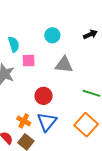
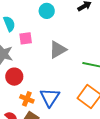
gray triangle: (64, 65) -> (58, 50), moved, turned -30
red circle: (44, 96) -> (14, 77), moved

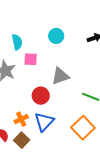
red circle: (14, 77) -> (41, 96), moved
orange cross: (27, 99) -> (21, 119), turned 32

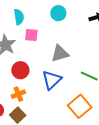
red circle: (41, 96) -> (20, 70), moved
blue triangle: (44, 122) -> (52, 80), moved

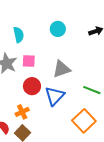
pink square: (31, 35) -> (29, 61), moved
red circle: (20, 70) -> (32, 86), moved

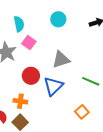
pink square: (29, 61) -> (29, 43), moved, turned 32
orange cross: (22, 112) -> (20, 101), turned 32
orange square: (84, 121) -> (82, 112), size x0.6

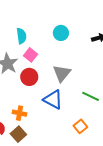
gray triangle: (61, 60) -> (62, 73), turned -36
red circle: (31, 76) -> (29, 77), moved
blue triangle: (53, 86) -> (53, 100), turned -50

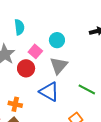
cyan circle: (61, 33) -> (57, 40), moved
pink square: (31, 55) -> (35, 51), moved

